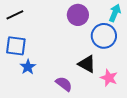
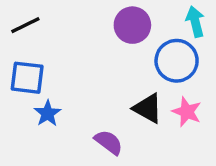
cyan arrow: (115, 13) -> (195, 22), turned -36
pink star: (109, 78) -> (187, 112), moved

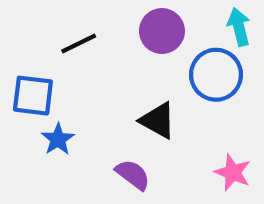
black line: (25, 25) -> (79, 44), moved
black triangle: (148, 108) -> (158, 120), moved
pink star: (187, 112) -> (233, 172), moved

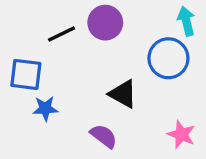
purple circle: (162, 31) -> (105, 23), moved
blue star: (58, 139) -> (45, 108), turned 30

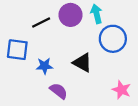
cyan arrow: (186, 21) -> (97, 14), moved
blue star: (45, 108) -> (44, 66), moved
purple semicircle: (104, 136) -> (59, 91), moved

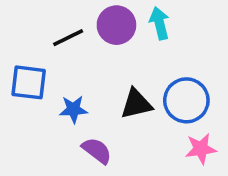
blue circle: (113, 39) -> (186, 100), moved
black triangle: (82, 63) -> (136, 104), turned -42
pink star: (122, 90) -> (201, 149), turned -30

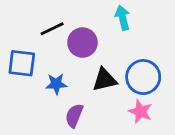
purple circle: (116, 25) -> (83, 43), moved
pink star: (201, 149) -> (140, 111), moved, turned 30
purple semicircle: (97, 151) -> (74, 116), turned -105

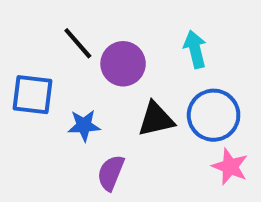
cyan arrow: (123, 18) -> (195, 49), moved
black line: (52, 29) -> (78, 43), turned 75
pink star: (140, 111) -> (230, 167), moved

